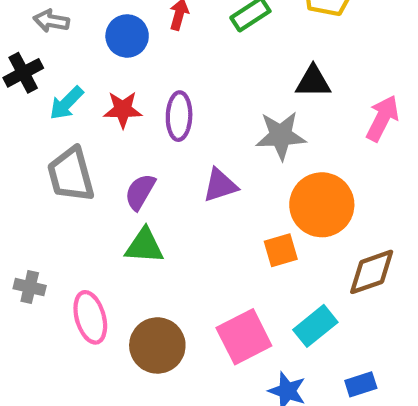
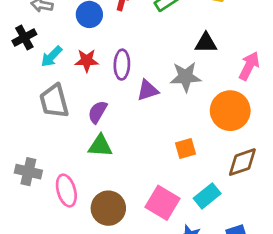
purple triangle: (220, 185) -> (148, 90), moved
orange circle: (322, 205) -> (230, 111), moved
gray cross: (30, 287) -> (28, 172), size x1.4
pink square: (244, 337) -> (162, 203), turned -32

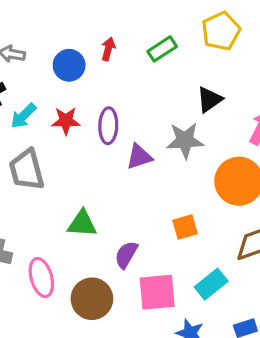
black triangle: (206, 43) -> (209, 100), turned -35
purple semicircle: (98, 112) -> (126, 255), moved
pink square: (162, 203) -> (157, 292), turned -36

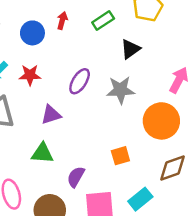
black triangle: (209, 100) -> (130, 49), moved
purple ellipse: (108, 126) -> (80, 81), moved, turned 30
purple triangle: (139, 157) -> (51, 115), moved

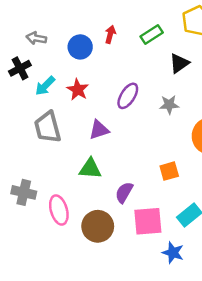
red star: (30, 75) -> (78, 90), turned 30
gray star: (120, 90) -> (169, 105), size x0.7

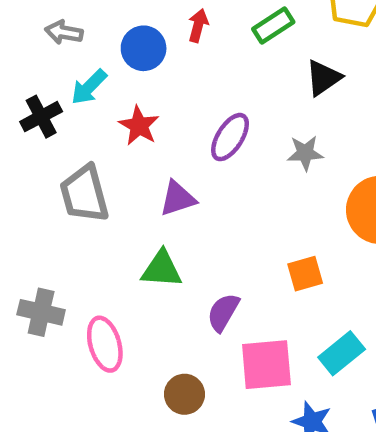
black cross: (20, 68) -> (41, 117), moved
cyan arrow: (45, 86) -> (89, 87), moved
brown circle: (98, 226) -> (184, 394), moved, size x0.7

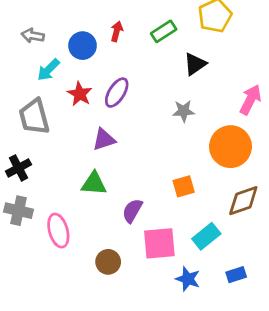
black cross: (41, 117) -> (18, 168), moved
purple ellipse: (230, 137) -> (117, 93), moved
gray trapezoid: (84, 194) -> (34, 117), moved

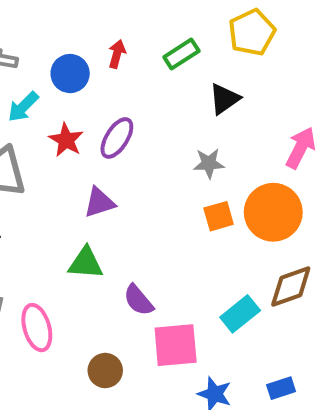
orange square: (184, 186) -> (219, 216), moved
purple semicircle: (132, 211) -> (138, 300), turned -70
cyan rectangle: (206, 236) -> (240, 314), moved

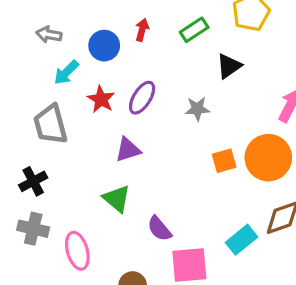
gray star: (209, 163) -> (197, 109), moved
green triangle: (86, 263) -> (117, 199), turned 36

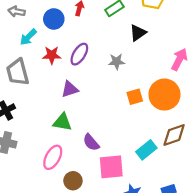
red star: (101, 99) -> (52, 55), turned -30
green triangle: (117, 199) -> (62, 122), turned -30
pink ellipse: (77, 251) -> (53, 157), moved, turned 45

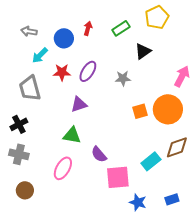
brown circle: (73, 181) -> (25, 190), moved

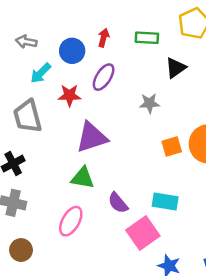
green rectangle: (121, 28) -> (147, 38), turned 36
purple ellipse: (88, 71) -> (104, 77), moved
purple triangle: (79, 104) -> (92, 137), size x1.5
cyan rectangle: (151, 161) -> (165, 202), moved, turned 48
pink square: (118, 177) -> (143, 233), turned -30

